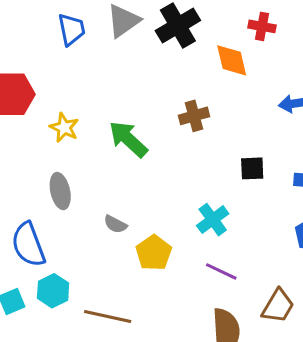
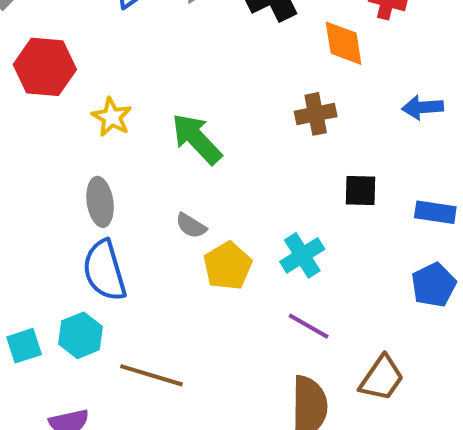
brown cross: (194, 116) -> (316, 114), moved
gray semicircle: (115, 224) -> (191, 226), moved
blue semicircle: (28, 245) -> (104, 271), moved
yellow pentagon: (154, 253) -> (228, 266), moved

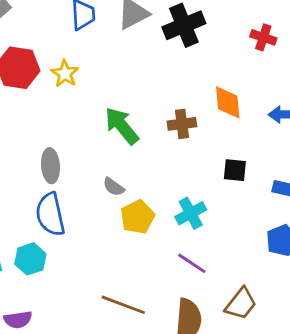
orange diamond: (344, 43) -> (228, 102), moved
brown cross: (316, 114) -> (182, 124), moved
yellow star: (112, 117) -> (65, 74), moved
brown line: (151, 375) -> (123, 305), moved

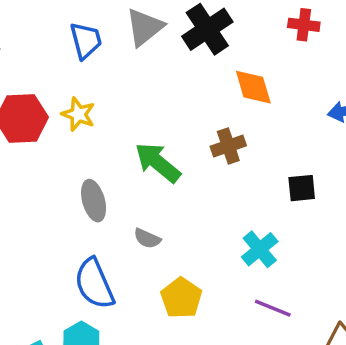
orange diamond: (228, 102) -> (253, 87), moved
gray ellipse: (51, 166) -> (94, 201), moved
gray semicircle: (114, 187) -> (147, 238), moved
yellow pentagon: (137, 217) -> (181, 298), moved

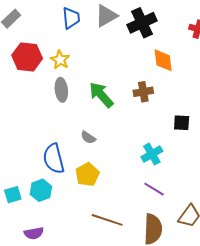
gray ellipse: (94, 201) -> (61, 90), moved
yellow pentagon: (181, 298) -> (87, 174), moved

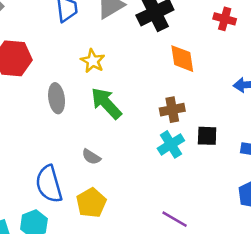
yellow star: (60, 60) -> (93, 61), moved
brown cross: (143, 92) -> (172, 110), moved
cyan cross: (152, 154) -> (171, 144), moved

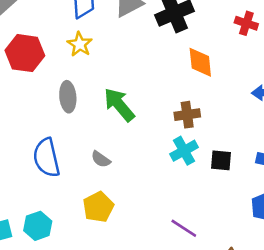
yellow star: (93, 61) -> (80, 44), moved
black square: (207, 136) -> (221, 160), moved
blue semicircle: (49, 184) -> (47, 158), moved

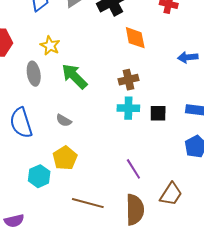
yellow star: (80, 44) -> (50, 46), moved
cyan cross: (184, 151) -> (128, 108), turned 35
cyan hexagon: (38, 226) -> (39, 176), moved
purple line: (184, 228) -> (133, 169), turned 30

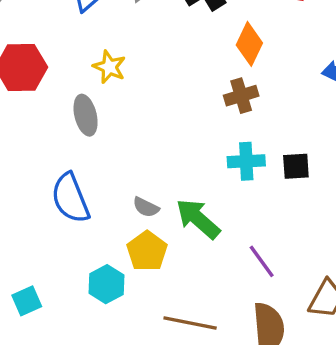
orange diamond: (135, 38) -> (249, 44), turned 40
green arrow: (74, 76) -> (198, 219), moved
brown cross: (128, 80) -> (241, 96), moved
gray semicircle: (64, 120) -> (146, 207), moved

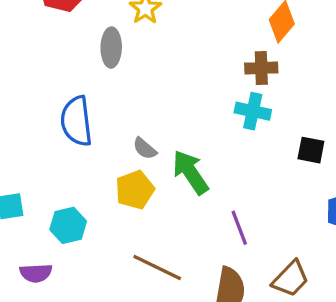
cyan cross: (246, 161) -> (253, 111), moved
black square: (296, 166) -> (311, 150), moved
cyan hexagon: (106, 284) -> (68, 225), moved

